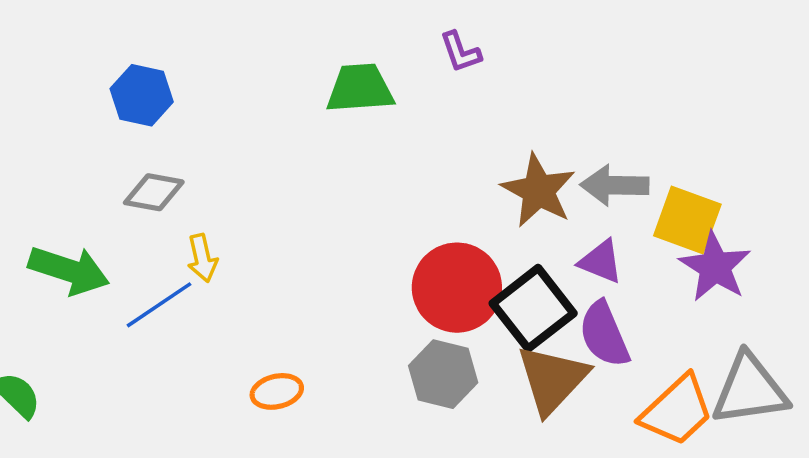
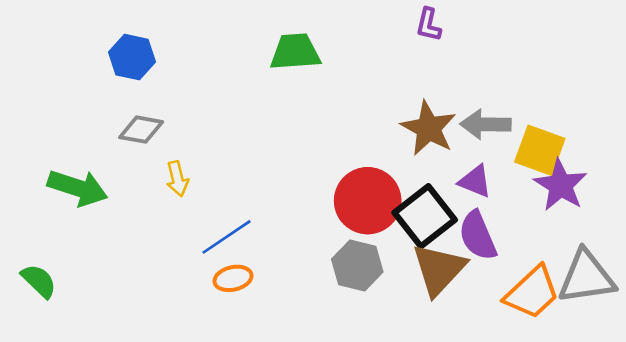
purple L-shape: (460, 52) -> (428, 25), moved, turned 32
blue line: (159, 305) -> (227, 237), moved

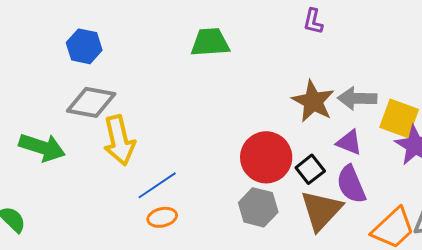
gray diamond: (141, 130) -> (91, 102), size x1.4
yellow arrow: (177, 179) -> (119, 140), size x1.8
black square: (425, 216) -> (310, 169), size x0.6

